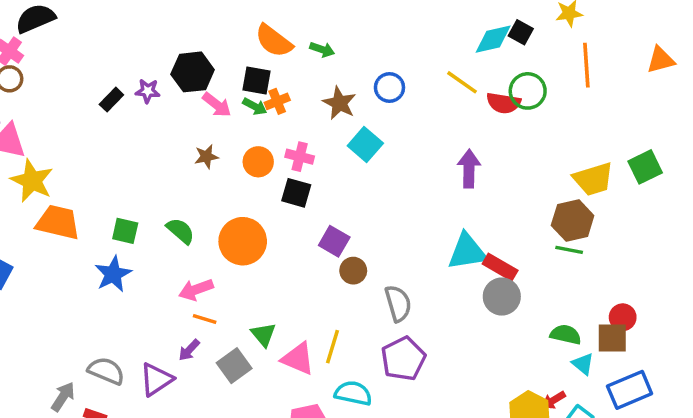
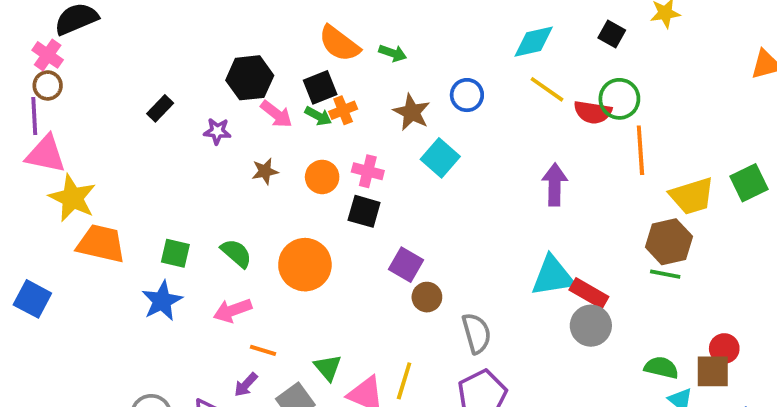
cyan diamond: (493, 39) -> (534, 42), moved
orange line: (586, 65) -> (640, 150), moved
black square: (256, 81) -> (320, 87), turned -32
purple star: (148, 91) -> (217, 131), moved
pink arrow: (196, 290) -> (233, 310), moved

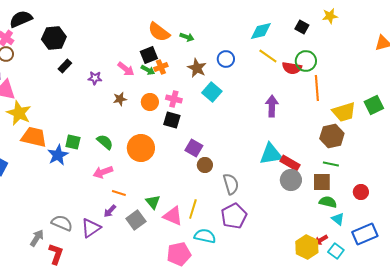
black hexagon: (250, 78) -> (54, 38), moved
green line: (665, 274) -> (331, 164), moved
blue star: (162, 301) -> (58, 155), moved
brown square: (713, 371) -> (322, 182), moved

